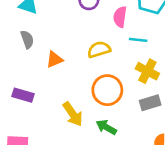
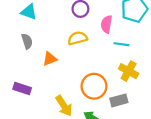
yellow semicircle: (99, 50) -> (78, 38), moved
gray rectangle: (150, 103) -> (119, 100), moved

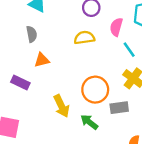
cyan line: (121, 44) -> (129, 50), turned 40
orange triangle: (50, 59) -> (42, 60), moved

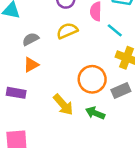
gray semicircle: (32, 34) -> (31, 39), moved, turned -91

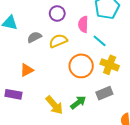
gray semicircle: (31, 39) -> (34, 37), moved
orange circle: (92, 79) -> (81, 66), moved
green arrow: (95, 113) -> (78, 102), moved, turned 119

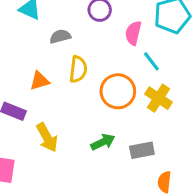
yellow semicircle: (58, 41) -> (78, 69), moved, turned 108
gray rectangle: (104, 93) -> (142, 150), moved
yellow arrow: (54, 105) -> (47, 137), moved

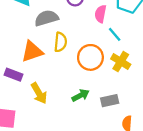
gray semicircle: (60, 36) -> (46, 18), size x1.5
orange triangle: (40, 81) -> (32, 51), size x1.5

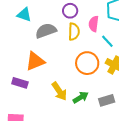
yellow semicircle: (60, 42) -> (74, 32), moved
yellow arrow: (39, 93) -> (59, 91), moved

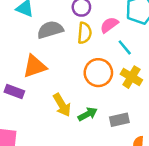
pink semicircle: (94, 24) -> (109, 25), turned 42

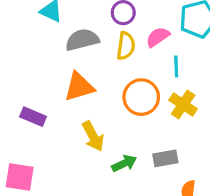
cyan line: (125, 47) -> (176, 66), turned 35
orange triangle: (35, 66) -> (79, 87), moved
green arrow: (88, 114) -> (124, 163), moved

